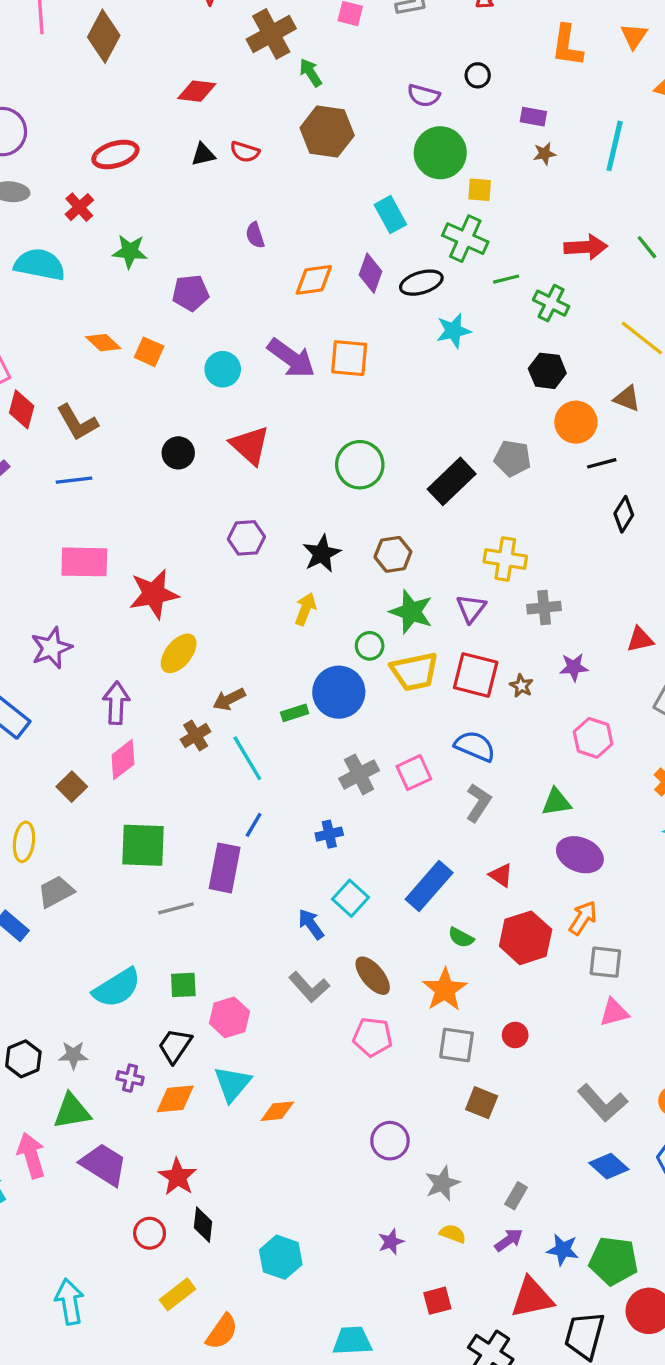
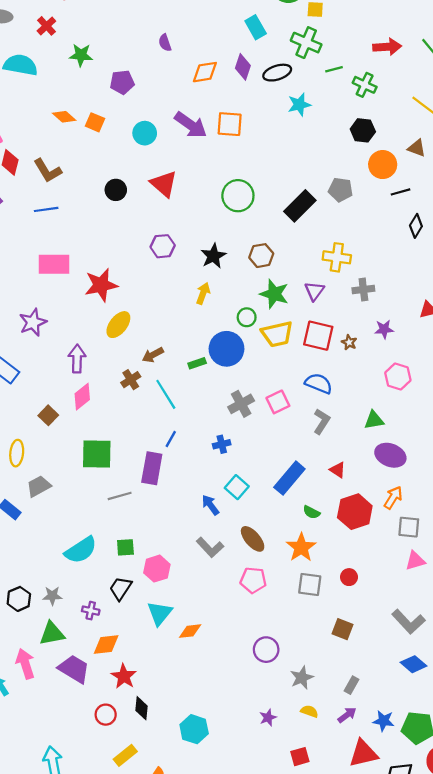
orange diamond: (175, 1099) -> (106, 645), moved
brown square: (482, 1103) -> (343, 629), moved

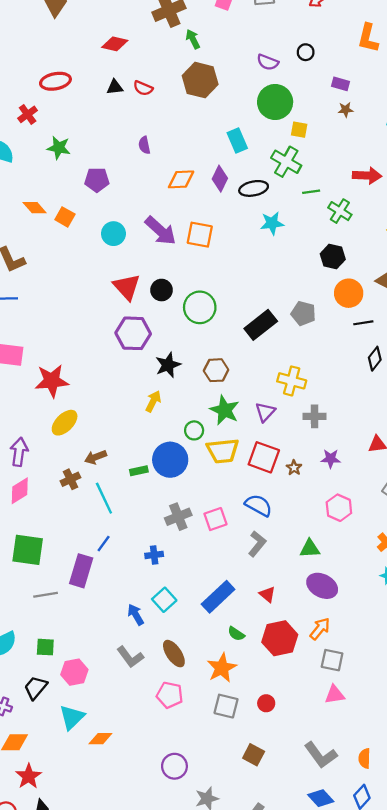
black circle: (116, 190) -> (161, 290), moved
purple hexagon: (163, 246) -> (133, 333), moved, size x1.4

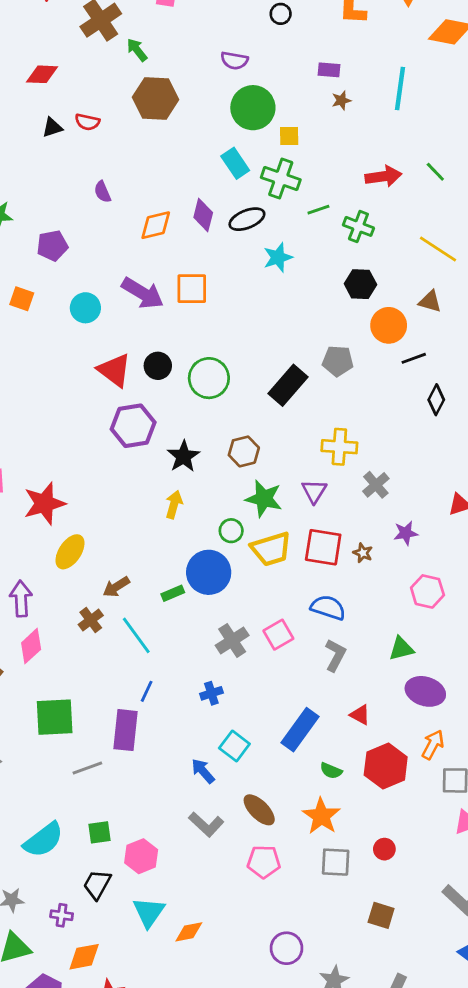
black circle: (306, 52) -> (281, 14), moved
cyan rectangle: (237, 140) -> (235, 163), moved
gray cross: (315, 416) -> (376, 485), turned -30

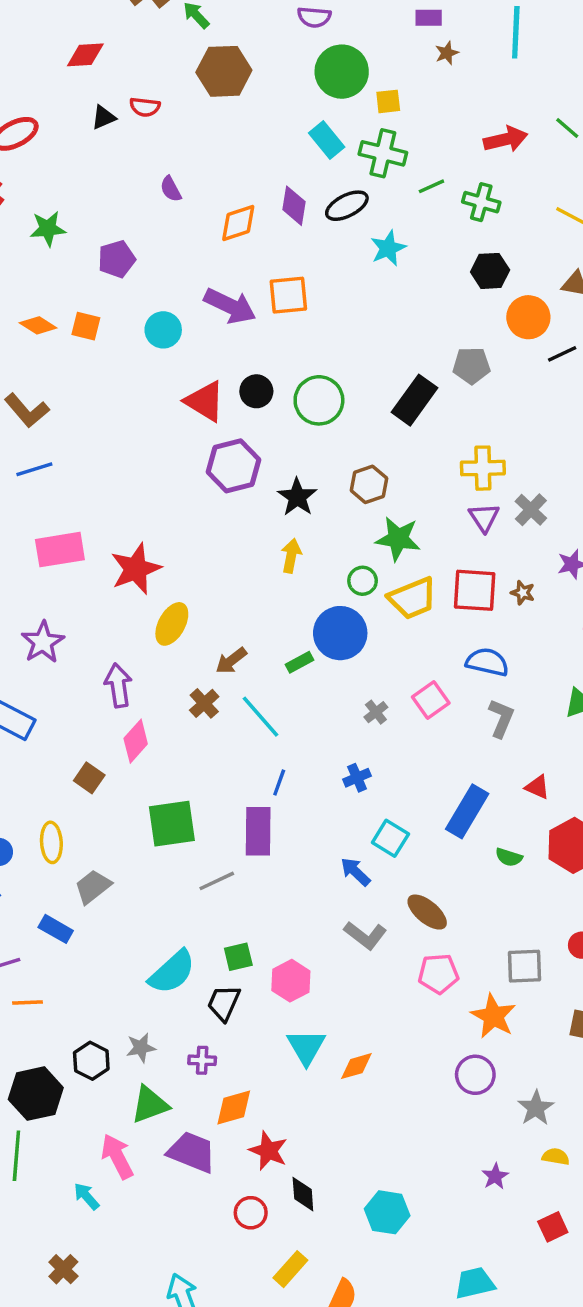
purple triangle: (314, 491) -> (484, 517), moved
gray cross: (232, 640) -> (376, 712), size x0.6
orange star: (321, 816) -> (493, 1016), moved
black trapezoid: (97, 884) -> (224, 1003), moved

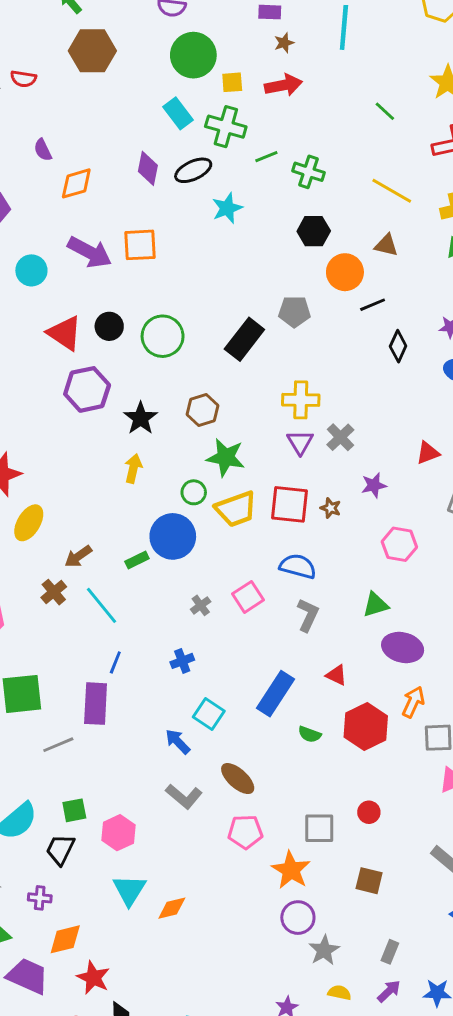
red arrow: (506, 139) -> (283, 85), moved
orange diamond: (238, 223) -> (76, 183), moved
purple circle: (475, 1075) -> (298, 918), moved

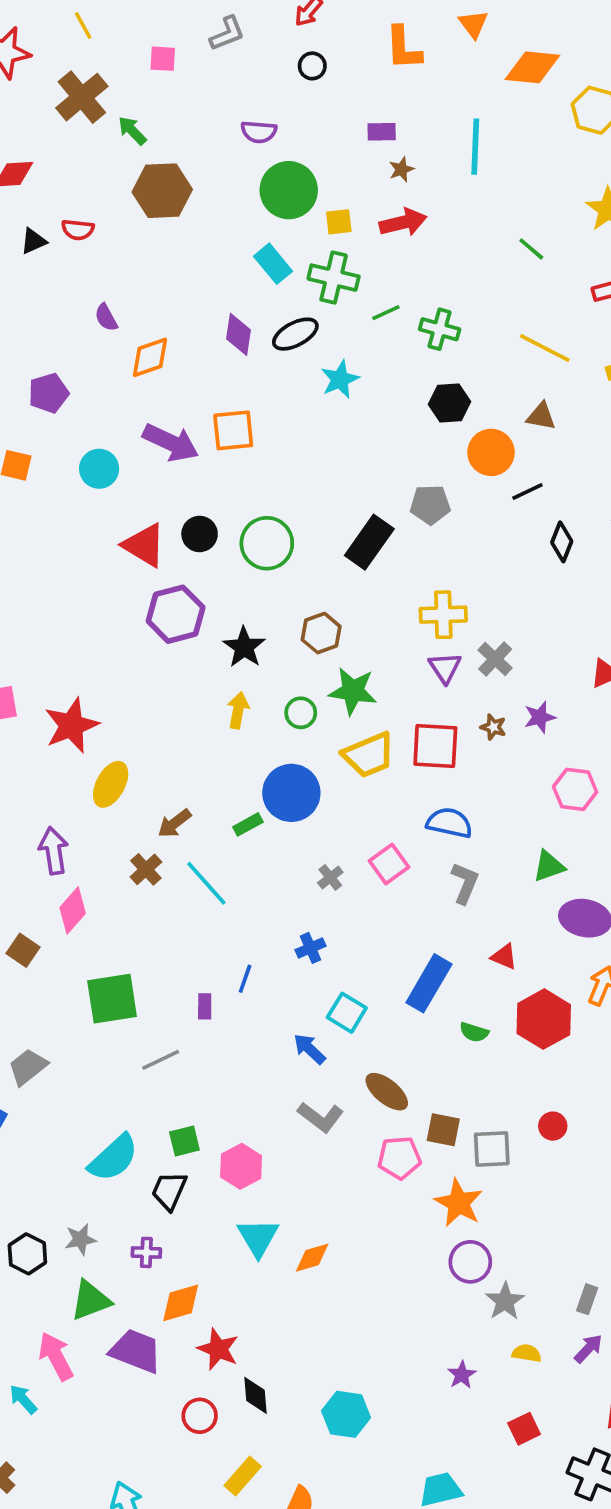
green circle: (194, 492) -> (301, 713), moved
brown star: (331, 508) -> (493, 727), moved
blue line: (115, 662) -> (245, 979), moved
purple rectangle: (96, 704) -> (205, 1006), size x0.5
brown square: (369, 881) -> (443, 1130), moved

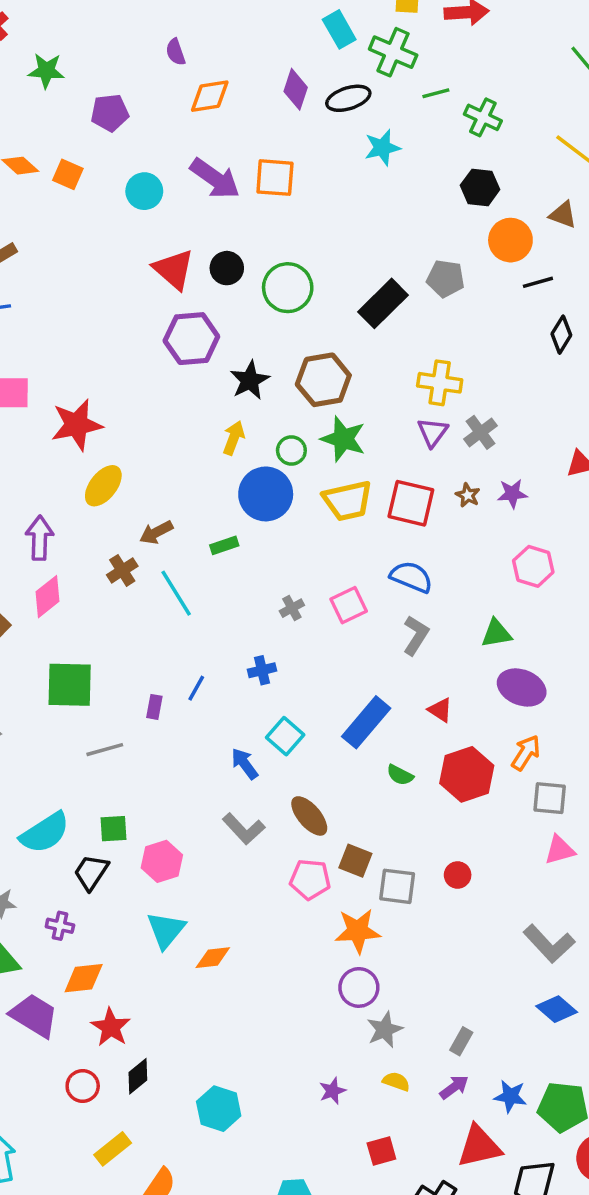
brown hexagon: (321, 633) -> (323, 380), size x1.4
blue circle: (291, 793) -> (266, 494), moved
orange star: (459, 1203) -> (358, 931), turned 30
black diamond: (256, 1395) -> (138, 1076), turned 45

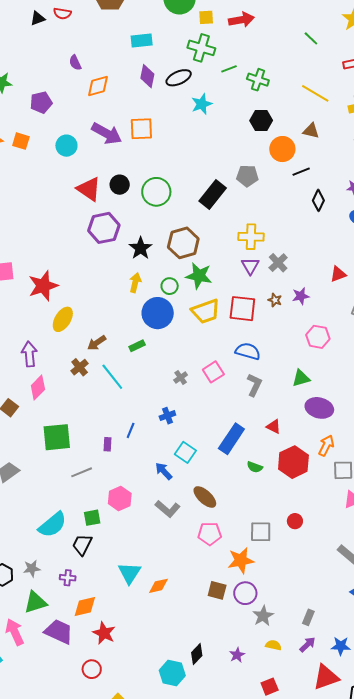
cyan rectangle: (339, 29) -> (142, 40), moved, turned -60
pink hexagon: (162, 861) -> (120, 499), moved
brown square: (355, 861) -> (217, 590), moved
black diamond: (138, 1076) -> (197, 654), moved

